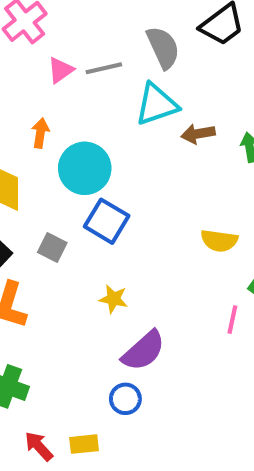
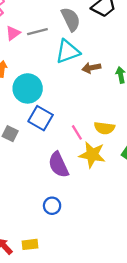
yellow star: (113, 299) -> (92, 155), moved, size x1.6
pink line: (232, 320) -> (77, 132), moved, turned -42
purple semicircle: (144, 351) -> (58, 165), moved, turned 108
blue circle: (125, 399) -> (52, 206), moved

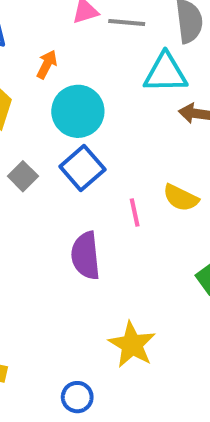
yellow semicircle: (104, 128) -> (181, 198), moved
yellow star: (92, 155) -> (132, 345), moved
blue circle: (52, 206) -> (77, 397), moved

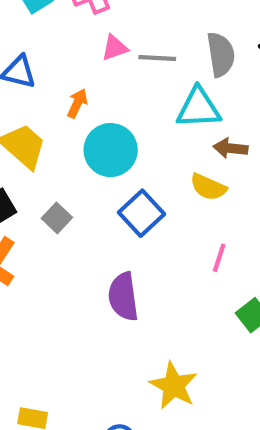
blue square: (82, 168) -> (141, 213), moved
yellow semicircle: (181, 198) -> (208, 187), moved
pink line: (135, 212) -> (219, 258), moved, turned 32

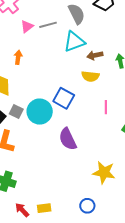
cyan circle: (111, 150) -> (40, 112), moved
gray square: (57, 218) -> (16, 111), moved

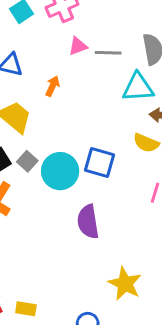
blue square: (64, 98) -> (99, 162), turned -30

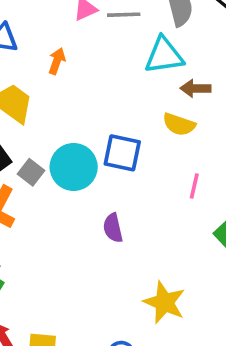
gray square: (27, 161) -> (31, 172), moved
purple semicircle: (88, 222) -> (113, 228), size x0.7

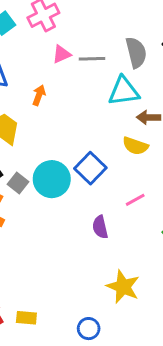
blue square: (122, 153) -> (90, 168), turned 32
pink line: (194, 186) -> (135, 200), moved, turned 48
purple semicircle: (113, 228) -> (100, 227), moved

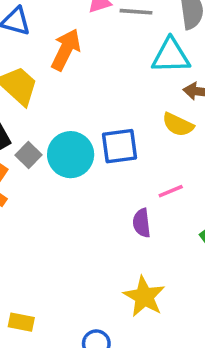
orange arrow: (39, 95) -> (66, 50), size x1.6
blue square: (90, 168) -> (120, 146), turned 32
purple semicircle: (100, 227) -> (142, 223), moved

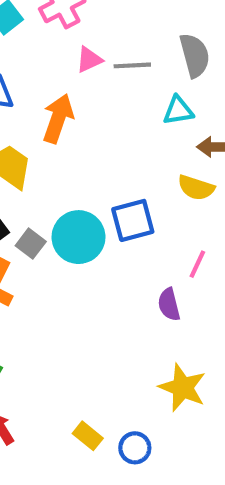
cyan triangle: (171, 56) -> (178, 111), size x0.7
pink line: (171, 191) -> (197, 264), turned -35
yellow rectangle: (21, 322) -> (88, 436), moved, turned 35

